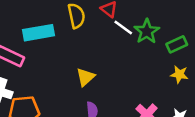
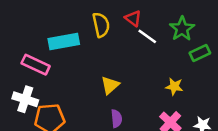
green star: (147, 31) -> (182, 29), moved
yellow star: (179, 74) -> (174, 86), moved

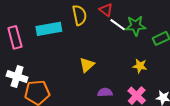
green star: (182, 29) -> (136, 26), moved, turned 30
pink rectangle: (36, 65) -> (15, 37), moved, turned 50
purple semicircle: (116, 119) -> (105, 92), moved, turned -88

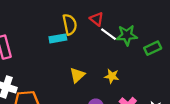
cyan rectangle: (49, 29) -> (58, 38), moved, size x0.7
yellow star: (140, 66) -> (112, 76), moved

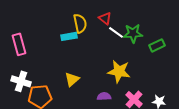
yellow triangle: (77, 75) -> (72, 79), moved
yellow star: (112, 76) -> (119, 71), size x1.6

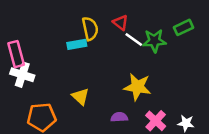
green rectangle: (157, 45) -> (184, 27), moved
yellow triangle: (72, 79) -> (80, 97), turned -35
white cross: (21, 81) -> (22, 75), moved

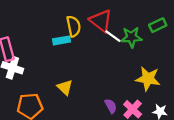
red triangle: (120, 23) -> (101, 21), size x1.6
yellow star: (137, 87) -> (148, 79), moved
purple semicircle: (119, 117) -> (111, 106), moved, turned 64

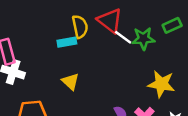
yellow triangle: (65, 87) -> (70, 82), moved

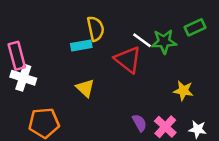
red triangle: (110, 21) -> (128, 60), moved
yellow star: (161, 84) -> (183, 91), size x0.7

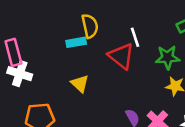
white line: (142, 40) -> (135, 37), turned 36
green star: (164, 42) -> (168, 57), moved

